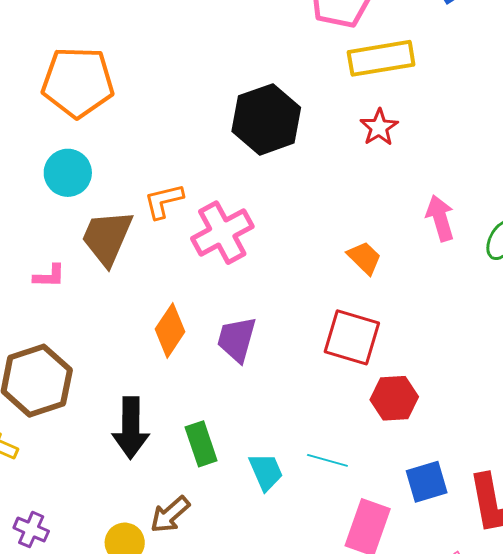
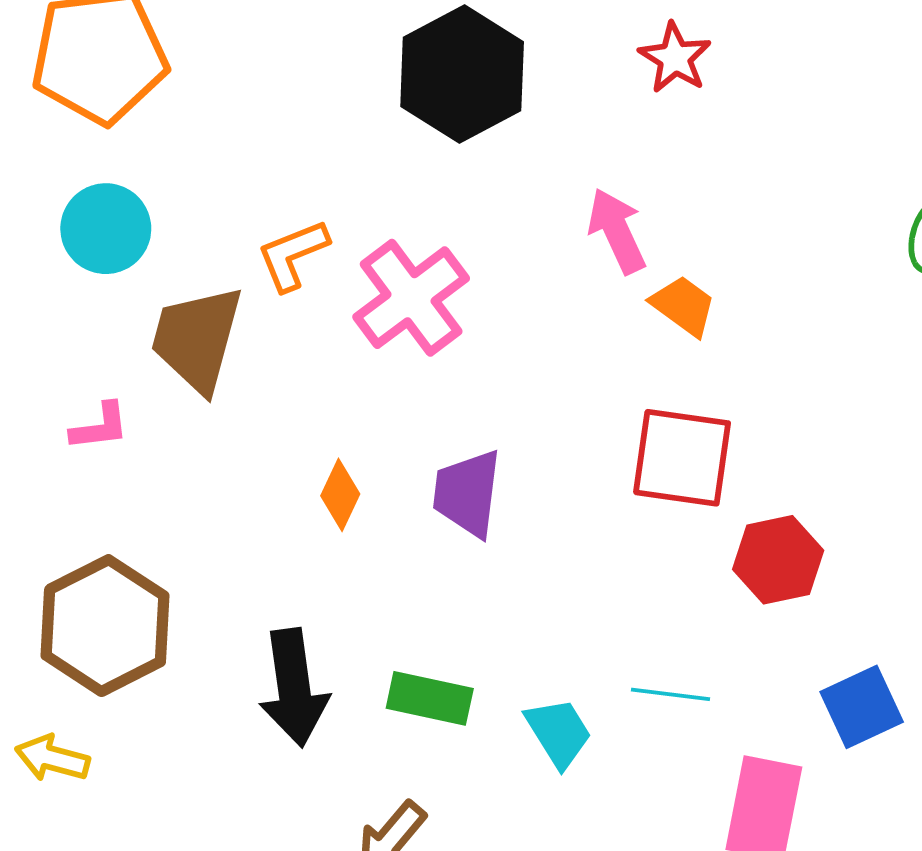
pink arrow: (440, 218) -> (617, 231), moved
orange diamond: (170, 330) -> (340, 495), size x0.7
green rectangle: (201, 444) -> (430, 698), turned -51

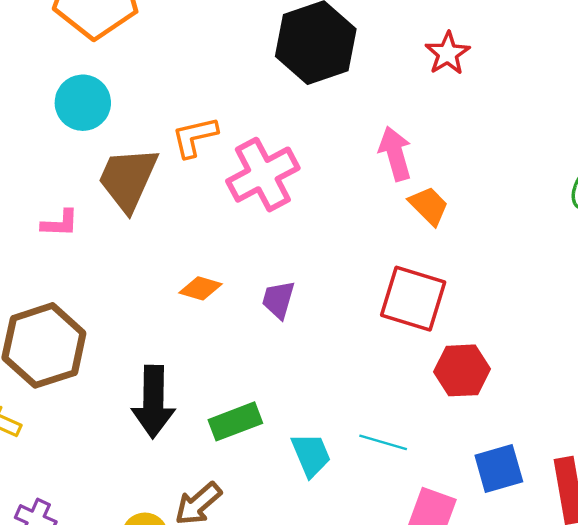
purple trapezoid: (467, 493) -> (278, 300), size x0.7
orange diamond: (340, 495) -> (200, 288), turned 72
green rectangle: (430, 698) -> (235, 421), turned -42

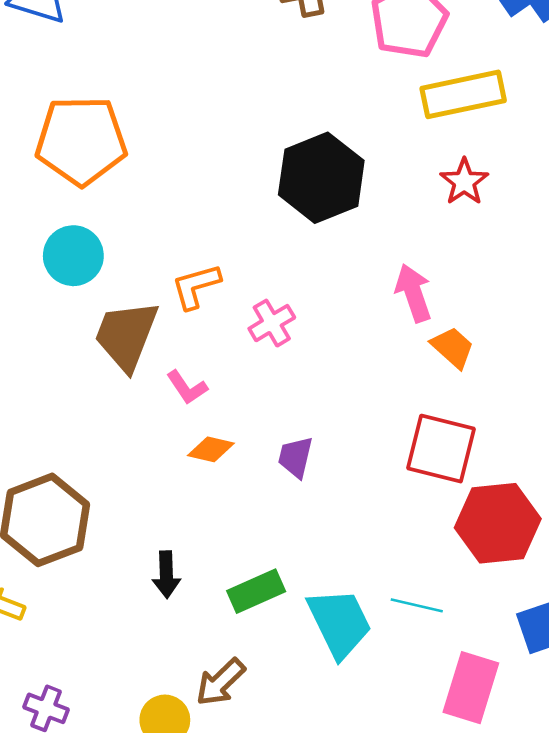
pink cross: (263, 175) -> (272, 323), size x0.6
pink L-shape: (60, 223) -> (187, 387), moved, turned 57
red hexagon: (462, 370) -> (498, 523), size x1.4
black arrow: (153, 402) -> (166, 575), size x0.6
cyan trapezoid: (311, 455) -> (340, 623), size x1.5

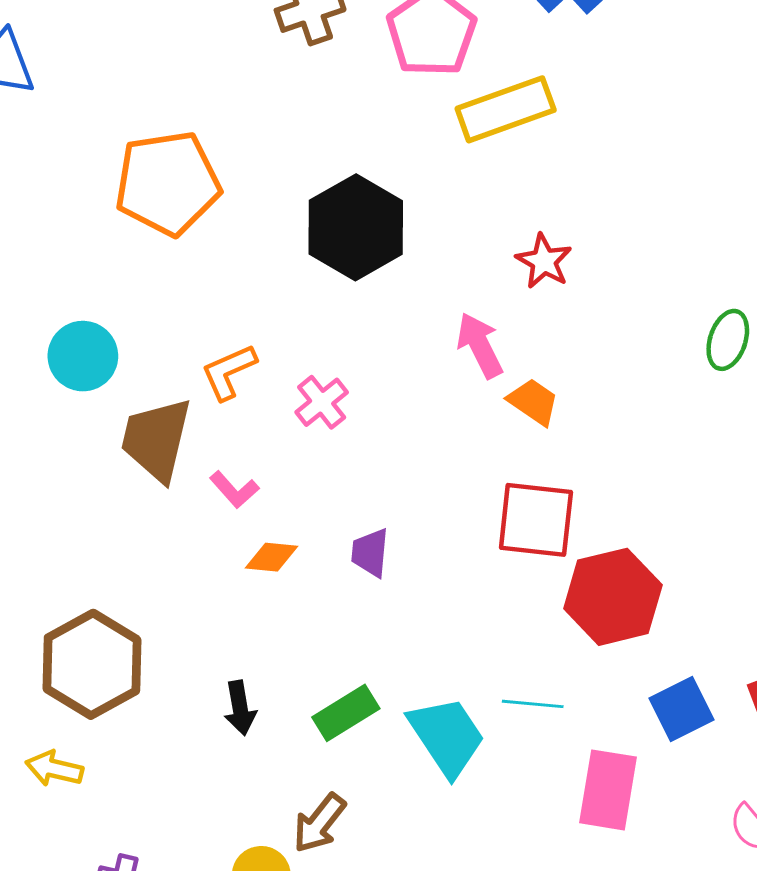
orange pentagon: (81, 141) -> (168, 183), moved
red star: (464, 182) -> (544, 261), moved

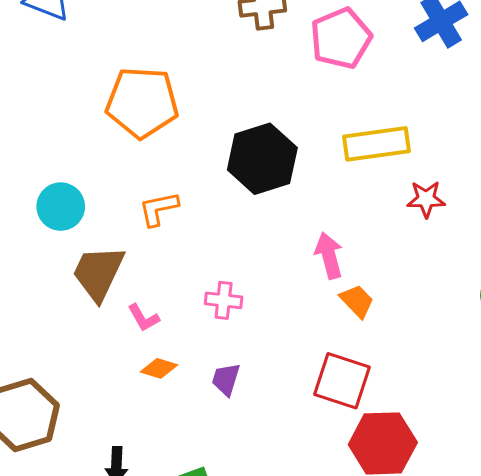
yellow rectangle: (506, 109) -> (377, 144), moved
red star: (544, 261) -> (426, 199), moved, turned 30
orange L-shape: (229, 372) -> (159, 209), moved
pink cross: (322, 402) -> (224, 300), moved, turned 33

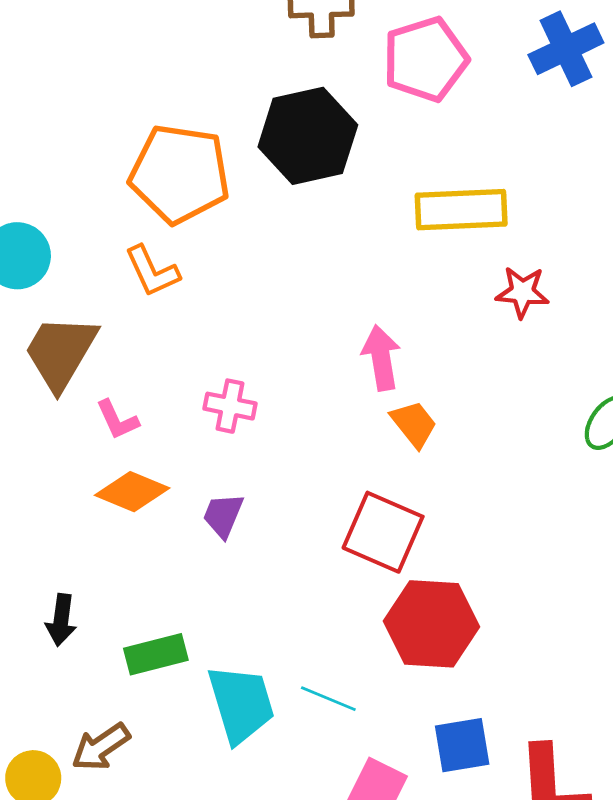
orange pentagon: (142, 102) -> (180, 174), moved
black hexagon: (262, 159) -> (308, 136), moved
orange L-shape: (159, 209) -> (152, 271), turned -108
orange diamond: (159, 368) -> (132, 492), size x1.4

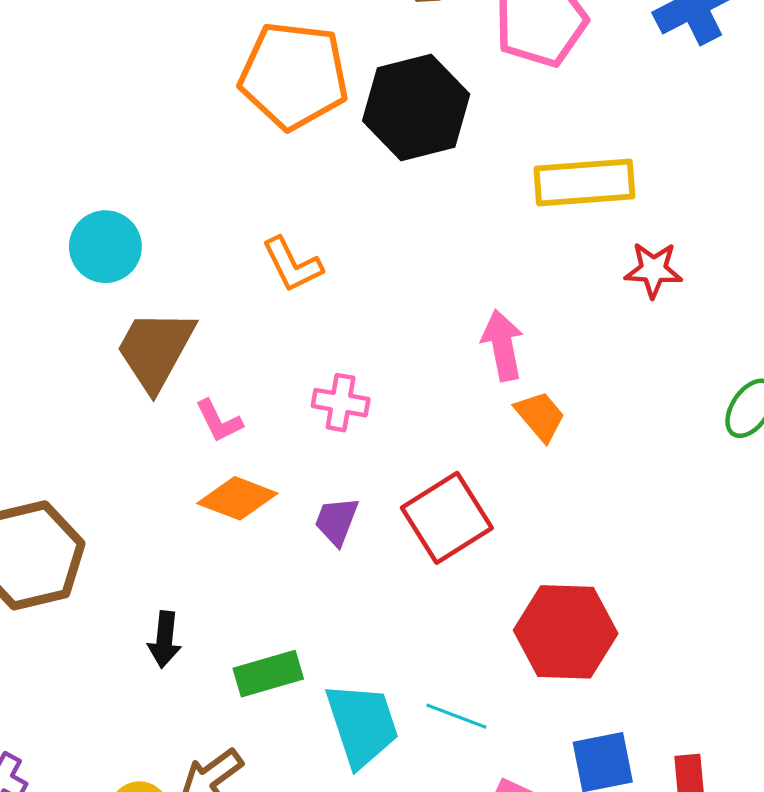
orange pentagon: (180, 174) -> (294, 75), moved
orange L-shape: (152, 271) -> (292, 265), moved
red square: (383, 532) -> (447, 518), moved, turned 36

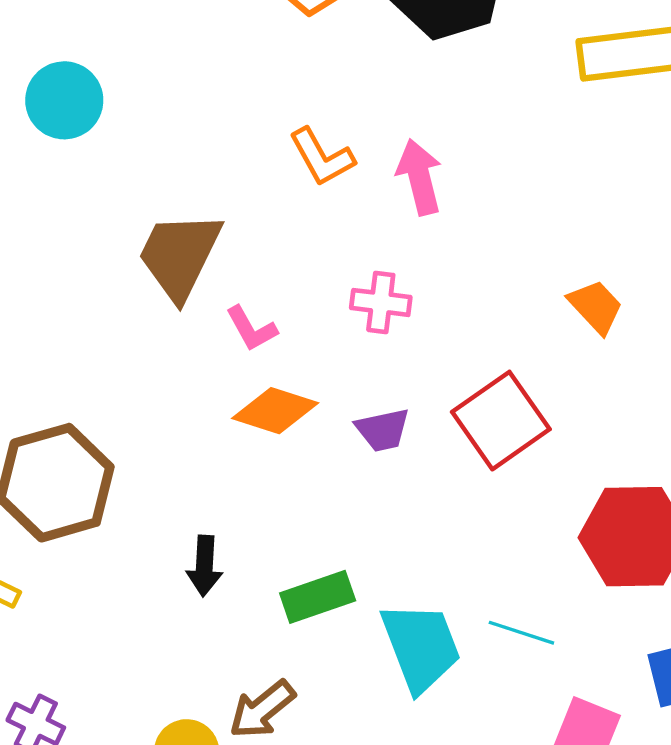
cyan circle: (105, 247) -> (64, 100), moved
pink arrow: (503, 345) -> (419, 177), moved
purple trapezoid: (337, 521) -> (383, 430), turned -120

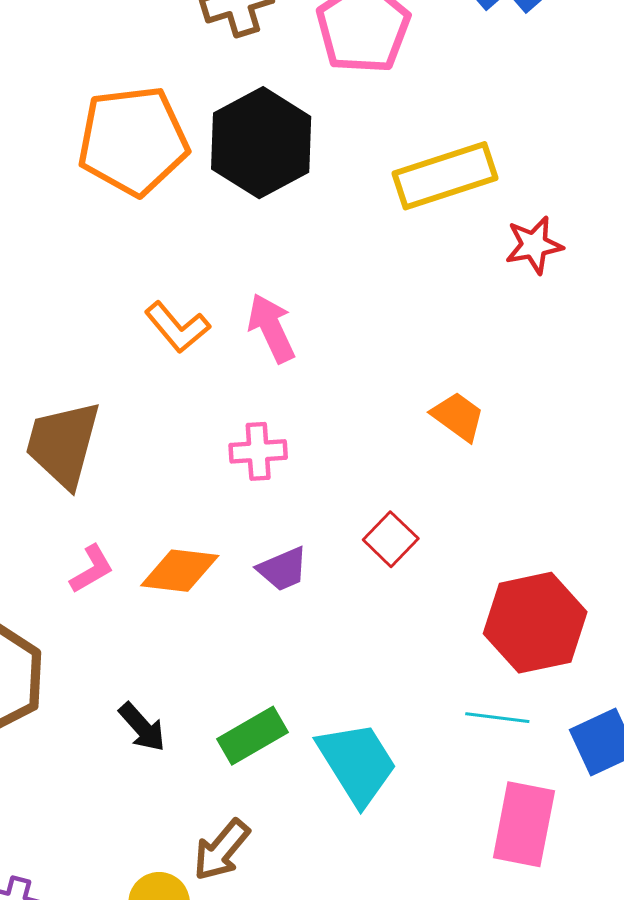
pink L-shape: (251, 329) -> (92, 569), moved, turned -80
red square: (501, 421) -> (391, 539), size x0.6
black arrow: (205, 566) -> (142, 727), turned -34
cyan line: (521, 633) -> (497, 718), moved

